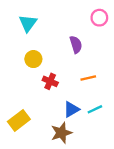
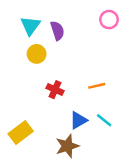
purple semicircle: (76, 44) -> (57, 31), moved
yellow circle: (33, 59) -> (37, 54), moved
cyan line: (95, 109) -> (104, 120), turned 64

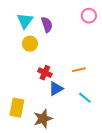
blue triangle: (78, 120) -> (56, 89), moved
yellow rectangle: (21, 133) -> (17, 108), turned -42
brown star: (67, 146) -> (43, 119), moved

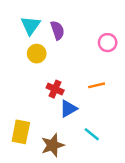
pink circle: (89, 16) -> (108, 43), moved
cyan line: (85, 98) -> (92, 134), moved

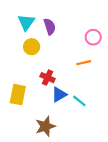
orange line: (97, 85) -> (84, 63), moved
yellow rectangle: (21, 132) -> (18, 95), moved
cyan line: (92, 134) -> (79, 101), moved

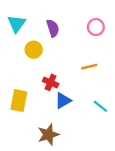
cyan triangle: (26, 22) -> (17, 24), moved
pink circle: (93, 37) -> (96, 27), moved
cyan line: (79, 101) -> (100, 106), moved

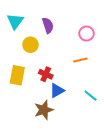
pink circle: (96, 27) -> (87, 34), moved
yellow rectangle: (19, 101) -> (17, 75), moved
brown star: (48, 135) -> (44, 110), moved

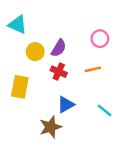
cyan triangle: (15, 21) -> (17, 25), turned -42
purple semicircle: (48, 25) -> (59, 48), moved, turned 49
red cross: (46, 74) -> (59, 72), moved

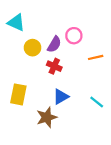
pink circle: (100, 39) -> (74, 36), moved
orange line: (93, 69) -> (96, 57), moved
yellow rectangle: (20, 87) -> (18, 94), moved

